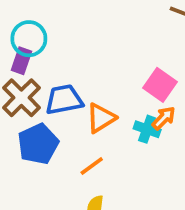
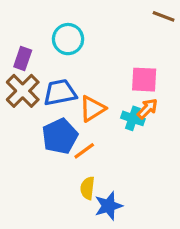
cyan circle: (29, 39) -> (68, 39), moved
pink square: (160, 85) -> (144, 80), turned -32
blue pentagon: (38, 144) -> (60, 136), moved

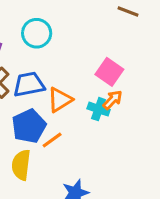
pink square: (144, 80) -> (109, 72), turned 32
yellow semicircle: (87, 188) -> (21, 165), moved, size x1.4

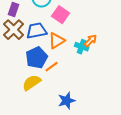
pink square: (109, 72) -> (61, 15), moved
yellow semicircle: (21, 165) -> (32, 83), turned 48

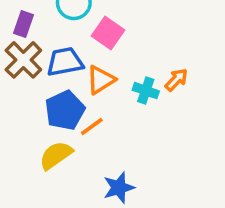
orange arrow: (91, 41) -> (176, 80), moved

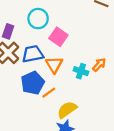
orange triangle: (101, 80) -> (54, 65), turned -30
yellow semicircle: (56, 155) -> (67, 110), moved

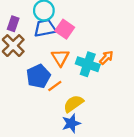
blue trapezoid: (33, 54) -> (45, 28), moved
cyan cross: (81, 71) -> (88, 64), size x1.5

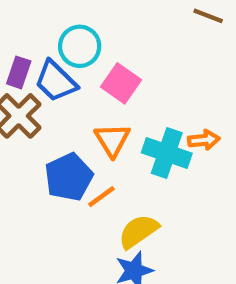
blue trapezoid: (45, 28) -> (56, 81), moved, turned -125
orange arrow: (106, 58) -> (204, 140), turned 40

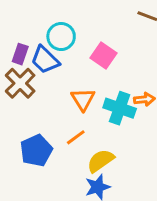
pink square: (121, 83) -> (103, 56), moved
blue pentagon: (69, 177) -> (36, 150), moved

